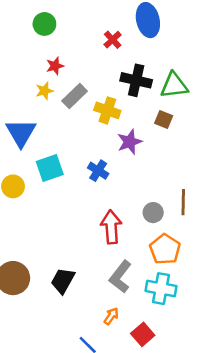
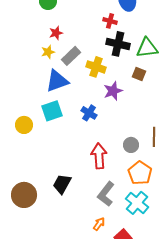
red cross: (113, 40) -> (110, 21), moved, turned -32
blue triangle: (21, 133) -> (57, 81), moved, turned 40
black trapezoid: (63, 281) -> (62, 184), moved
cyan cross: (161, 289) -> (137, 203), turned 30

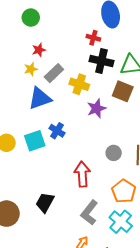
brown square: (139, 74) -> (123, 91), size x1.5
cyan square: (52, 111) -> (35, 141), moved
blue cross: (89, 113) -> (57, 131), moved
gray circle: (131, 145) -> (114, 153), moved

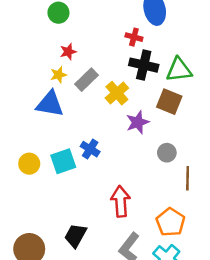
yellow cross: (79, 84) -> (117, 93), turned 30
blue triangle: (40, 98) -> (50, 104), moved, turned 30
gray circle: (114, 153) -> (167, 153), moved

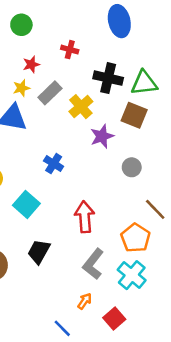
red cross: (134, 37) -> (70, 50), moved
cyan square: (63, 161) -> (26, 204), moved, turned -30
brown line: (188, 178) -> (155, 209), moved, turned -45

